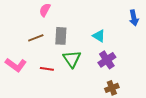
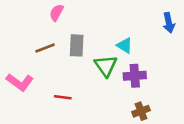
green triangle: (72, 59) -> (106, 66), moved
purple cross: (107, 60) -> (135, 76), turned 30
red line: (47, 69) -> (63, 97), moved

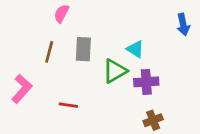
brown line: (45, 48) -> (49, 52), turned -54
green triangle: (106, 66) -> (115, 71), turned 35
pink L-shape: (20, 82) -> (22, 89), turned -84

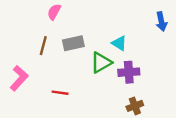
gray rectangle: (83, 49) -> (73, 43), turned 75

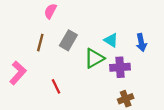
blue arrow: (161, 22) -> (141, 43), moved
gray rectangle: (73, 43) -> (68, 40), turned -48
red line: (60, 93) -> (56, 86), turned 56

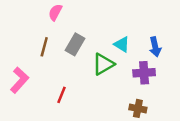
purple cross: (120, 67) -> (144, 73), moved
red line: (56, 86) -> (61, 95), turned 48
brown cross: (126, 99) -> (138, 108), turned 32

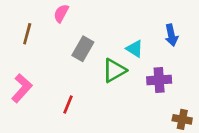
brown line: (44, 47) -> (27, 34), moved
blue arrow: (155, 47) -> (171, 35), moved
brown cross: (138, 108) -> (182, 119), moved

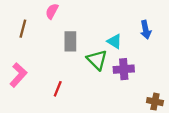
gray rectangle: (83, 49) -> (70, 41), turned -30
green triangle: (114, 70) -> (97, 60), turned -45
purple cross: (159, 80) -> (124, 69), moved

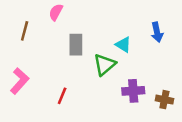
green triangle: (97, 60) -> (105, 65), turned 35
purple cross: (124, 69) -> (133, 91), moved
brown cross: (155, 102) -> (164, 100), moved

